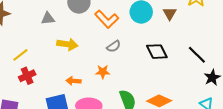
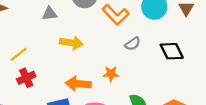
gray semicircle: (114, 46) -> (133, 44), moved
orange arrow: (74, 81) -> (78, 84), size x1.5

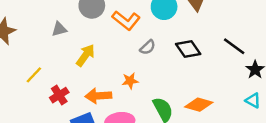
yellow arrow: (71, 43) -> (86, 55), turned -55
red cross: (26, 78) -> (59, 95), moved

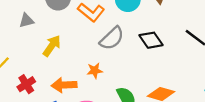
gray semicircle: (148, 47) -> (112, 38), size x1.6

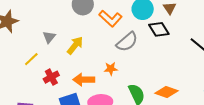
gray triangle: (26, 21) -> (49, 37), moved, turned -40
black diamond: (151, 40) -> (159, 29), moved

